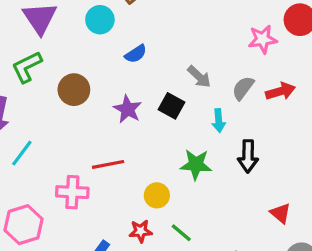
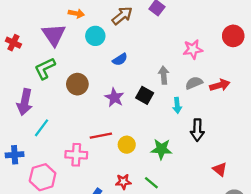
pink star: (263, 39) -> (193, 49), moved
gray arrow: (199, 77) -> (164, 75), turned -138
gray semicircle: (243, 88) -> (194, 83), turned 30
green star: (196, 164) -> (161, 149), moved
yellow circle: (157, 195) -> (127, 145), moved

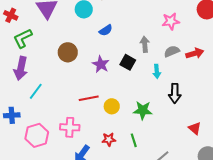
green L-shape: (45, 68) -> (23, 38), moved
pink cross: (76, 155) -> (70, 127), moved
green line: (151, 183) -> (134, 140), turned 32

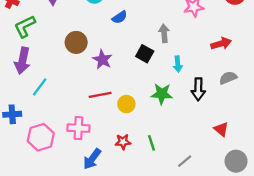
gray semicircle: (172, 51) -> (228, 78), moved
purple star: (101, 64) -> (102, 60), moved
green star: (143, 110) -> (162, 94), moved

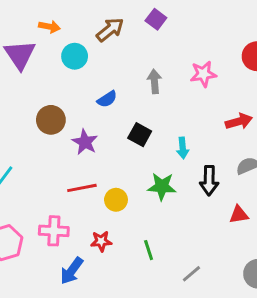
blue semicircle: (120, 17) -> (107, 99), moved
gray arrow: (164, 33) -> (154, 81), moved
red triangle: (221, 129) -> (239, 215), moved, turned -49
red star: (123, 142) -> (101, 241), moved

